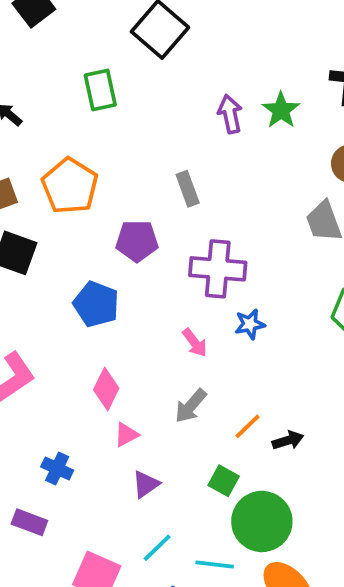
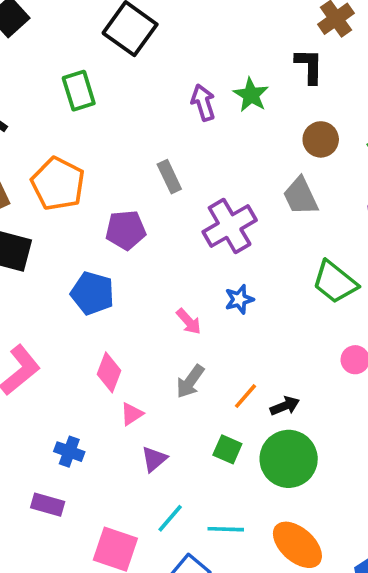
purple cross: (218, 269) -> (230, 226), moved, turned -30
green circle: (262, 521) -> (289, 459), moved

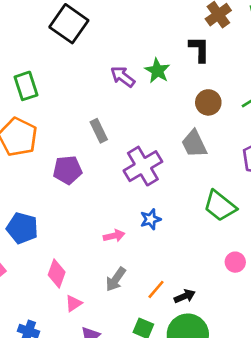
green rectangle: (79, 91) -> (26, 86), moved
purple arrow: (203, 103) -> (123, 77), turned -35
blue pentagon: (92, 293) -> (22, 228), moved
pink arrow: (189, 321) -> (114, 236), turned -60

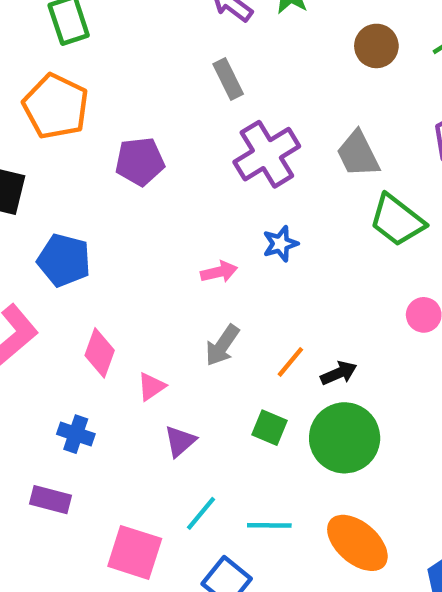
gray rectangle: (99, 131) -> (228, 79), moved
gray trapezoid: (194, 144) -> (358, 154), moved
pink diamond: (57, 273) -> (100, 353), moved

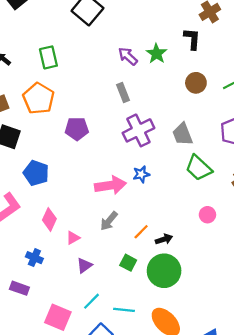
pink arrow: (219, 272) -> (110, 185), size x1.8

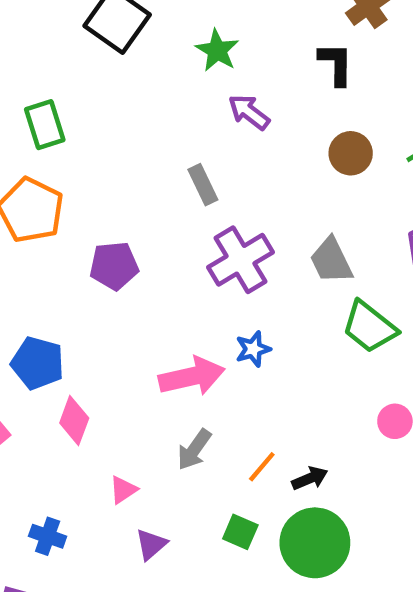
green star: (156, 54) -> (217, 50), moved
purple arrow: (128, 56) -> (249, 112), moved
pink diamond: (49, 219) -> (74, 421), moved

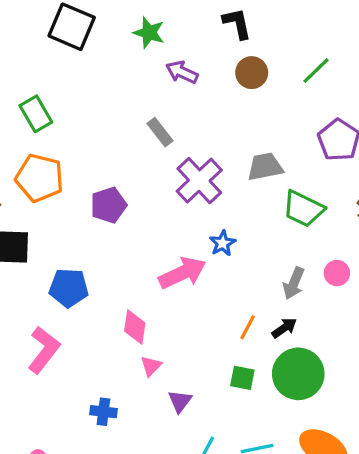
brown circle: (351, 153) -> (252, 73), moved
gray trapezoid: (331, 261) -> (265, 167), turned 117
pink diamond: (74, 421) -> (135, 327), moved
gray arrow: (194, 450) -> (294, 283), moved

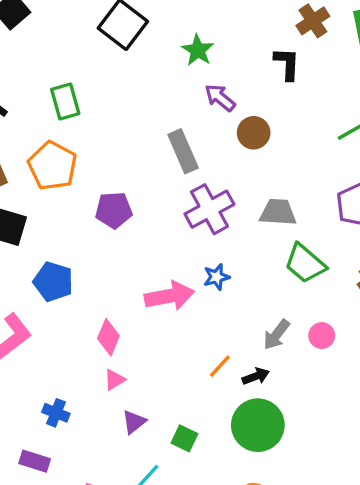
brown circle: (252, 73) -> (254, 133), moved
gray rectangle: (160, 132) -> (183, 151), size x1.4
green square: (242, 378) -> (184, 438), moved

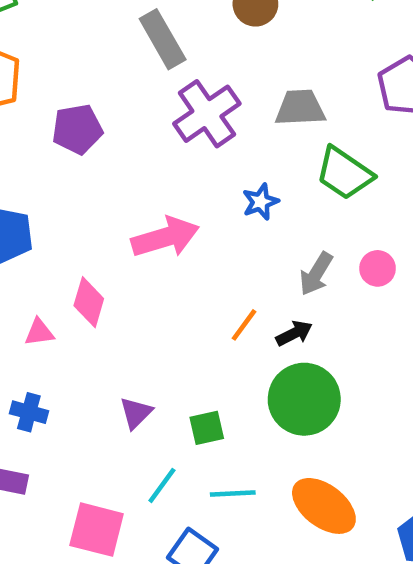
blue star: (216, 277) -> (260, 202), moved
pink triangle: (114, 380) -> (39, 332), moved, turned 30
green square: (184, 438) -> (207, 428), turned -32

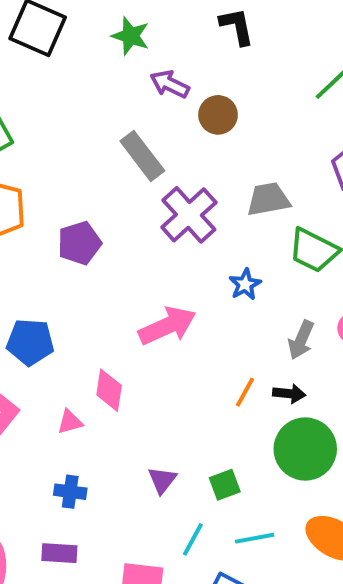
black arrow: (294, 333) -> (289, 394), turned 40

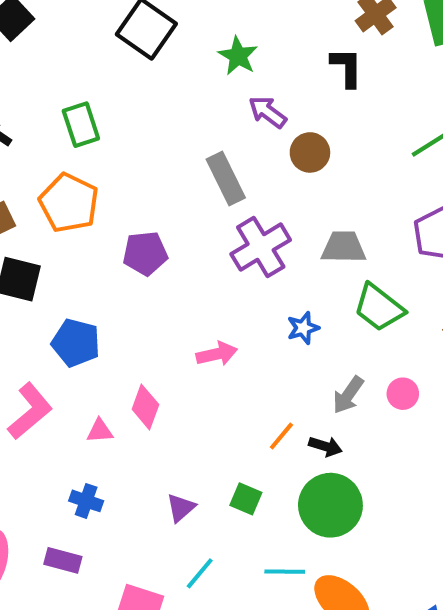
pink arrow: (167, 326) -> (217, 354), size x0.7
green square: (225, 485) -> (246, 499), moved, turned 32
cyan line: (255, 538) -> (285, 572), moved

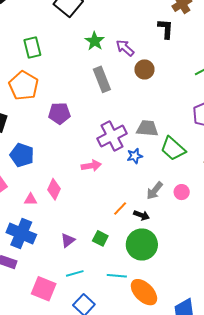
green star: (238, 56) -> (95, 41), moved
purple cross: (261, 247) -> (112, 136), moved
gray trapezoid: (344, 247) -> (147, 128), moved
blue cross: (86, 501) -> (21, 234), size x1.8
cyan line: (200, 573) -> (75, 273), turned 30

